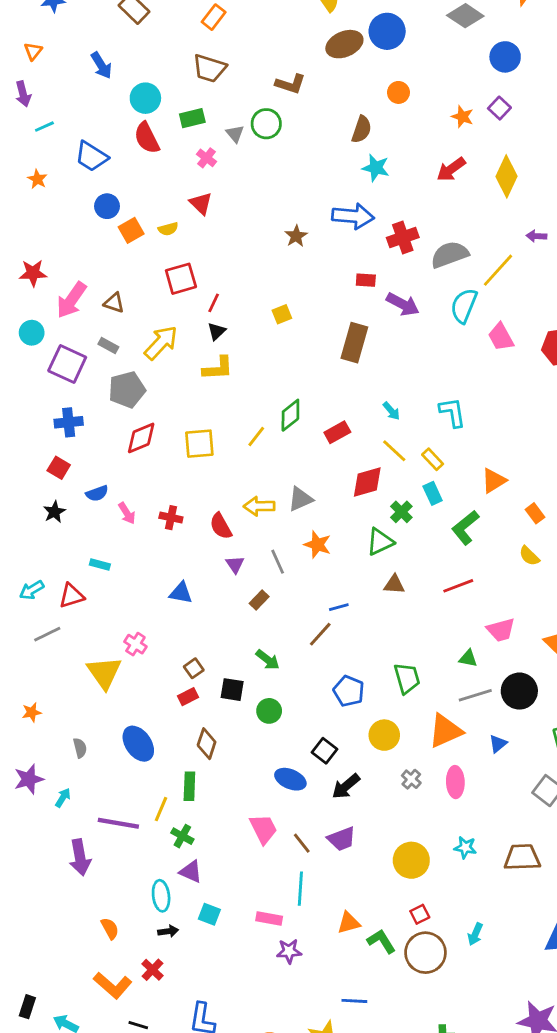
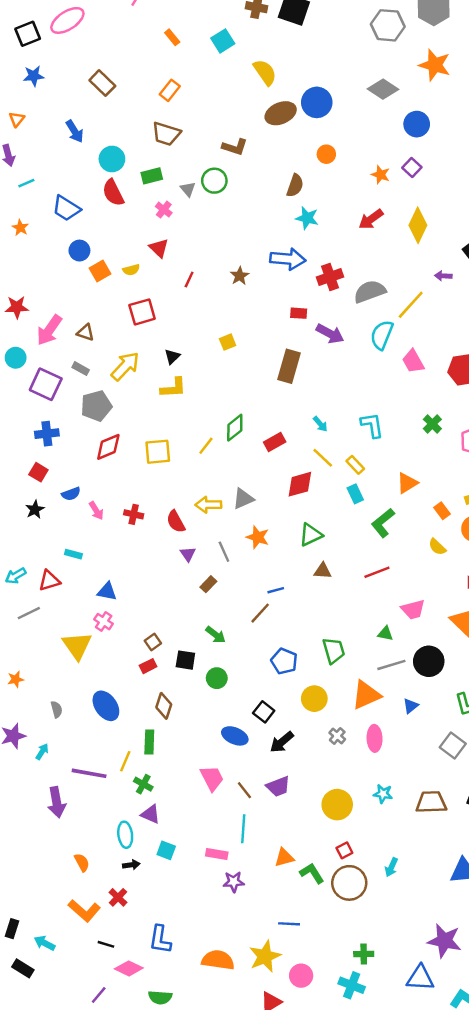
red line: (214, 303) -> (189, 279), moved
green cross: (401, 512) -> (432, 424), moved
blue triangle: (181, 593) -> (107, 591), moved

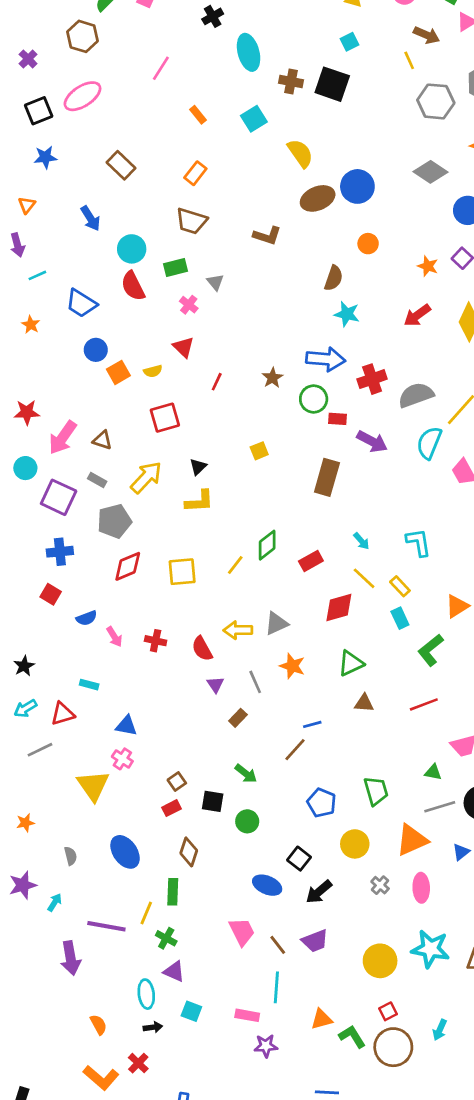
green circle: (214, 181) -> (314, 399), moved
black star: (35, 510) -> (24, 666), moved
cyan star: (383, 794) -> (430, 949), size x1.8

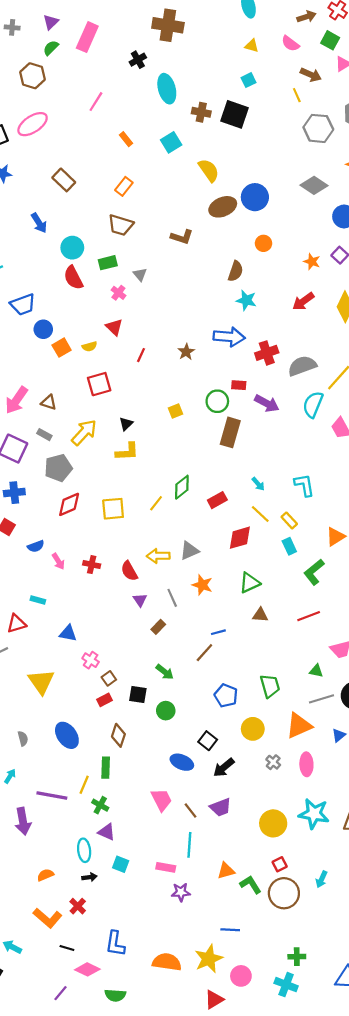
blue trapezoid: (81, 303) -> (23, 305), moved, turned -52
green circle: (314, 399) -> (217, 401), moved
pink cross: (122, 759) -> (91, 660), moved
orange semicircle: (98, 1025) -> (45, 875), turned -84

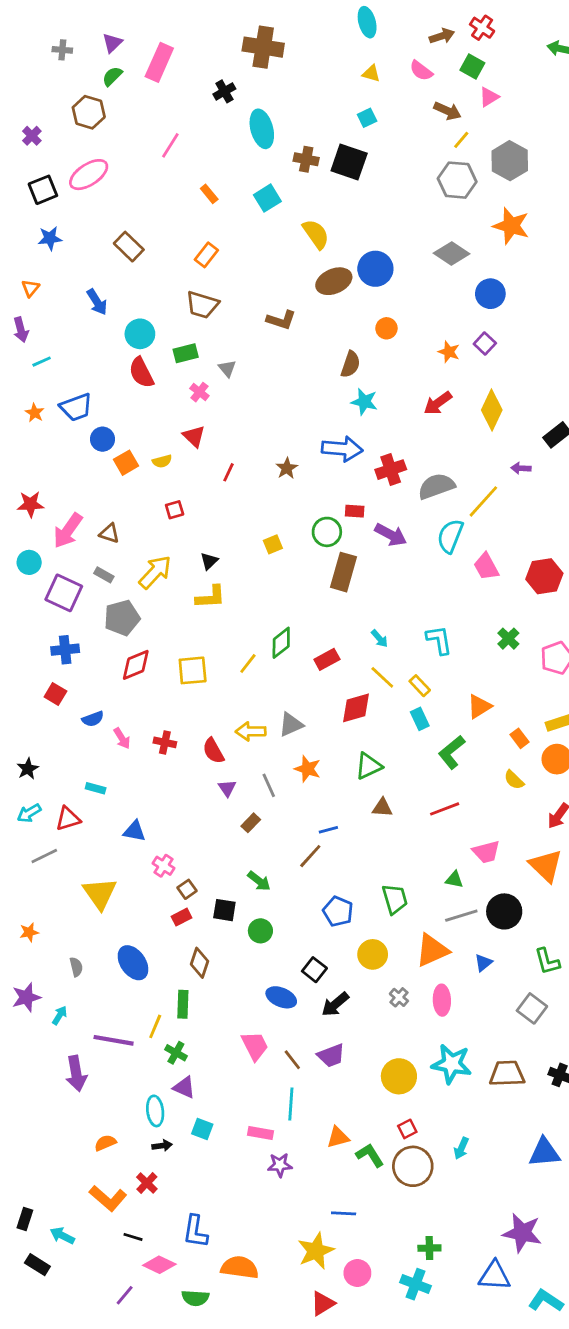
yellow line: (297, 95) -> (461, 140), moved, turned 64
red square: (99, 384) -> (175, 510), size x0.6
orange semicircle: (167, 962) -> (240, 1267), moved

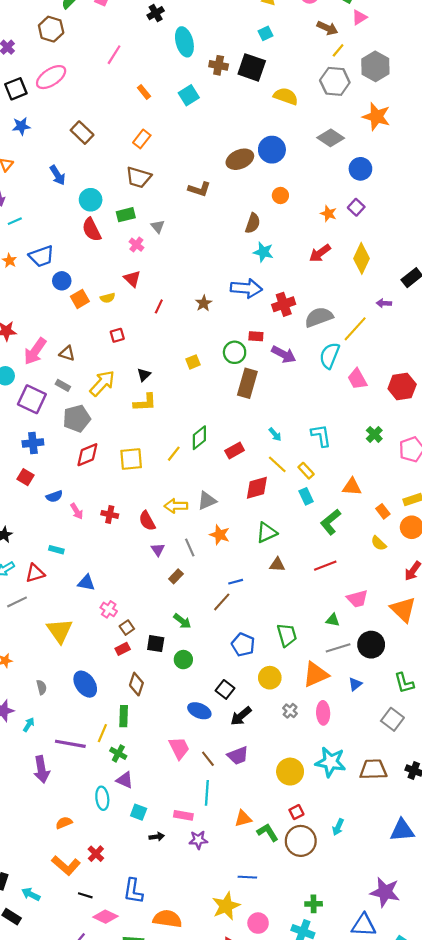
yellow semicircle: (316, 234) -> (286, 96), moved, turned -35
orange triangle: (479, 706) -> (352, 487), turned 36
black arrow: (162, 1146) -> (157, 837), moved

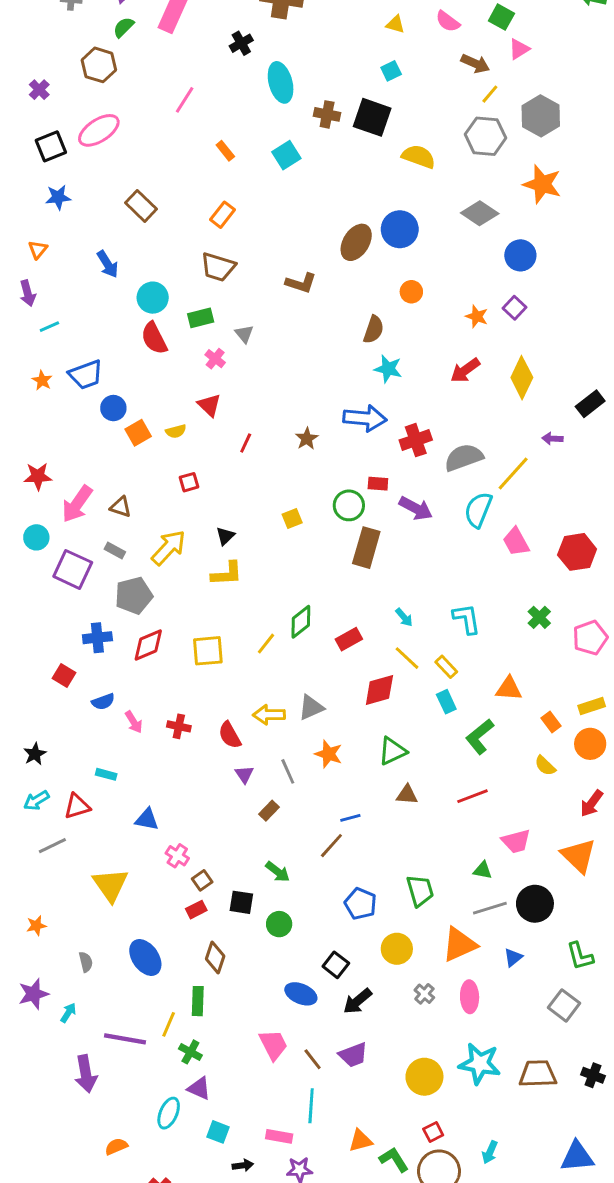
brown ellipse: (240, 159) -> (356, 242), turned -35
blue cross: (33, 443) -> (97, 638), moved
cyan ellipse: (102, 798) -> (169, 1113), turned 30

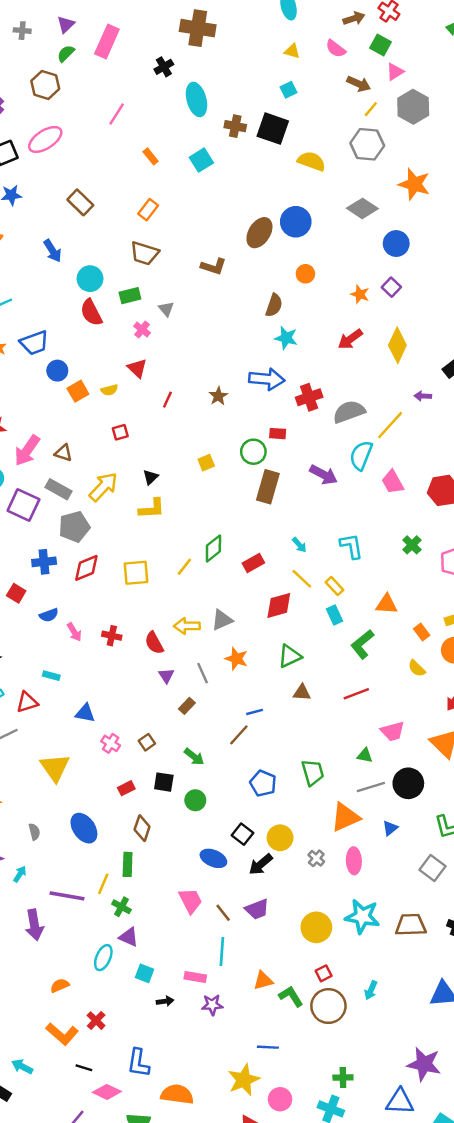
gray hexagon: (541, 116) -> (413, 107), moved
purple arrow: (416, 508) -> (324, 475), moved
gray rectangle: (115, 550) -> (59, 489), size x1.5
brown square: (202, 880) -> (147, 742), moved
yellow circle: (397, 949) -> (280, 838), moved

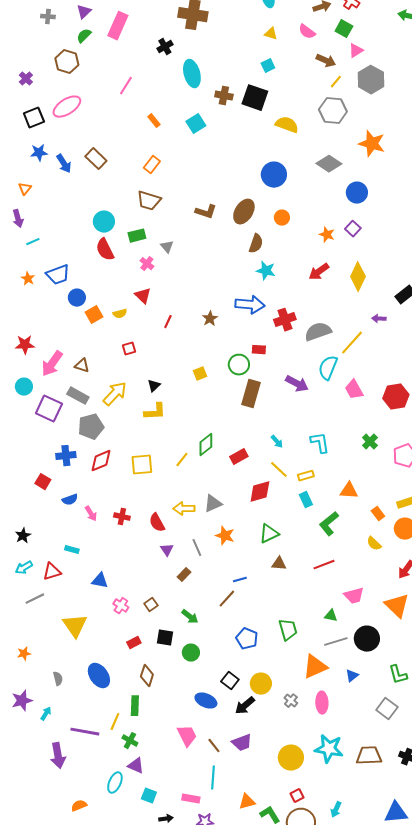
brown ellipse: (259, 233) -> (244, 212), moved
blue arrow: (52, 251) -> (64, 164), moved
yellow rectangle: (334, 586) -> (306, 476), turned -63

